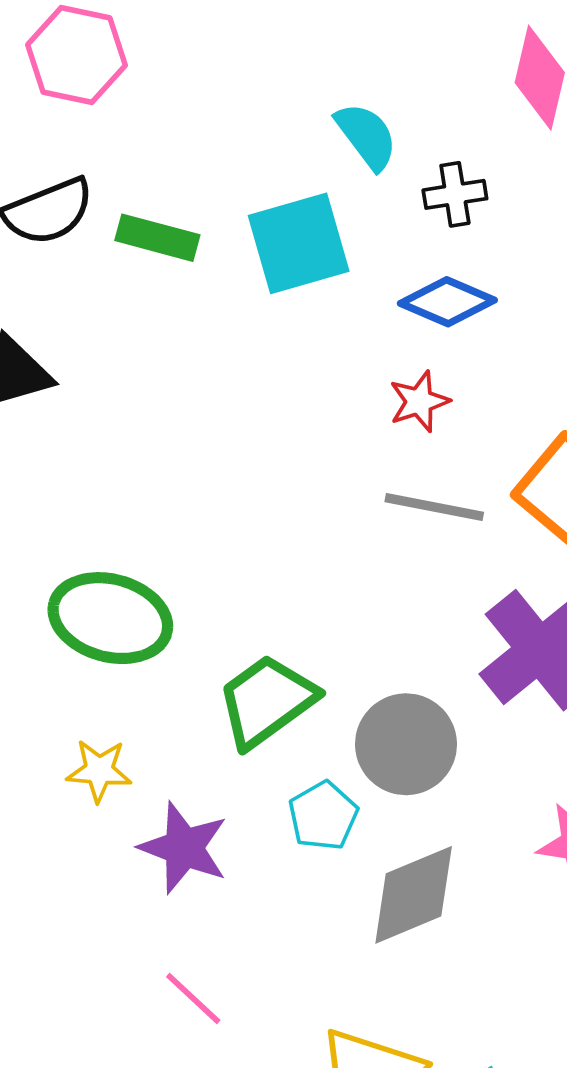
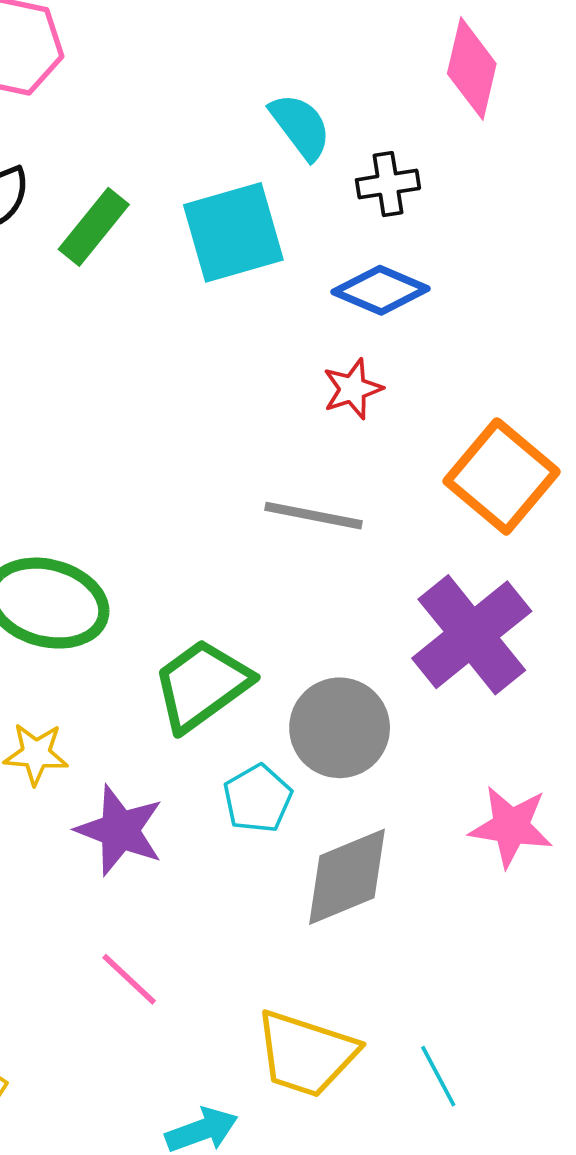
green rectangle: (157, 238) -> (94, 227), turned -66
gray line: (434, 507) -> (313, 516), moved

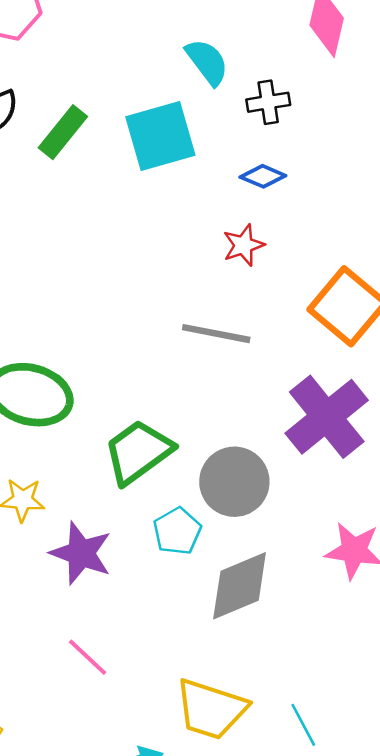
blue diamond: (381, 290) -> (263, 176), size x0.7

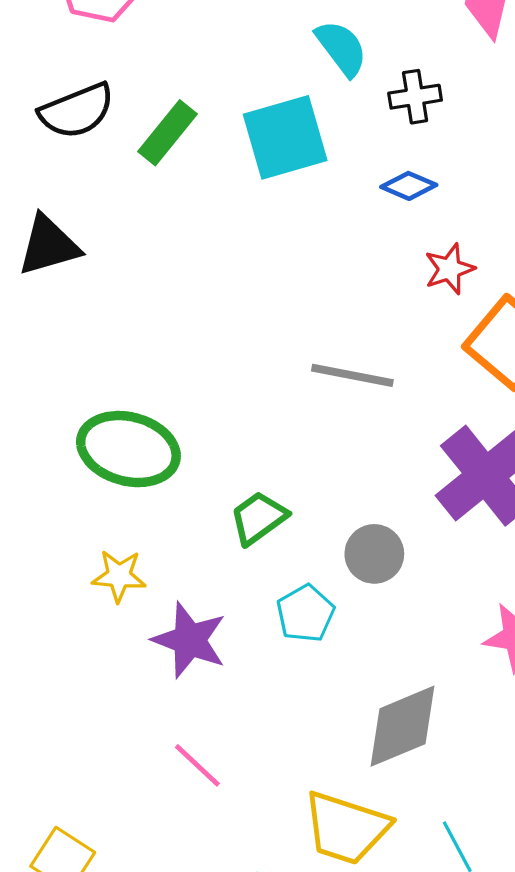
red star: (243, 245) -> (449, 269), moved
green trapezoid: (138, 452) -> (258, 518), size x0.7
gray circle: (234, 482) -> (374, 554), size x0.7
gray diamond: (240, 586) -> (402, 726), moved

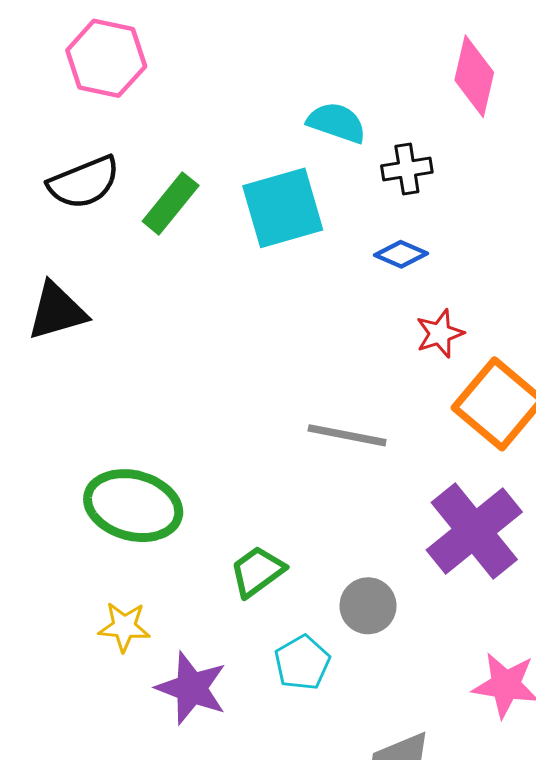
cyan semicircle: (341, 48) -> (337, 123), turned -34

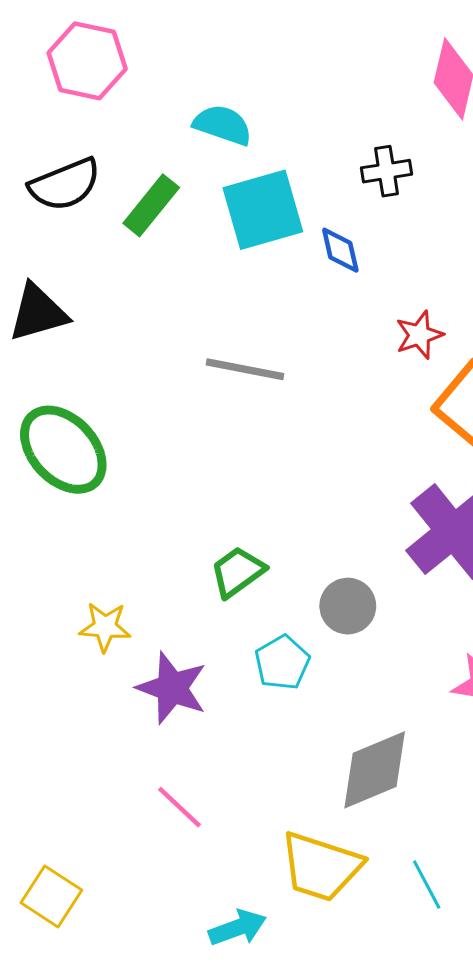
cyan semicircle: (337, 123) -> (223, 125), moved
blue diamond: (401, 254) -> (340, 250), moved, turned 54
gray line: (347, 435) -> (245, 369), moved
green ellipse: (133, 506) -> (63, 450), moved, turned 32

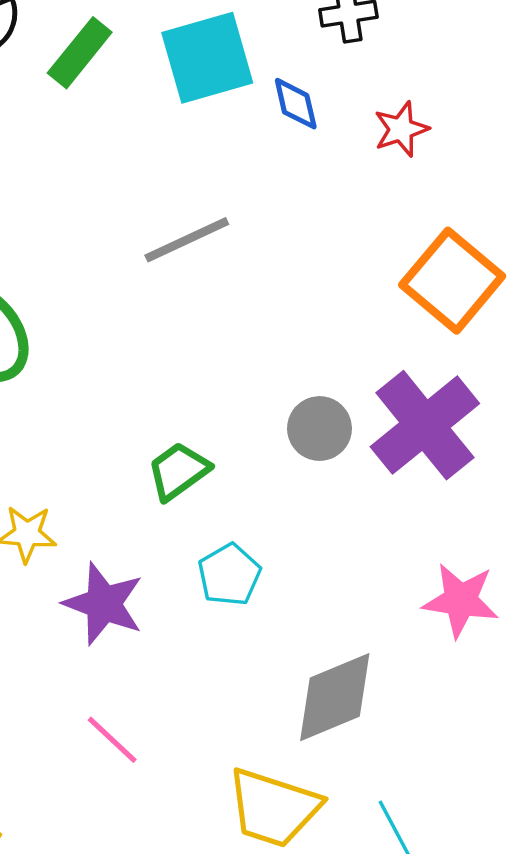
red star: (419, 335) -> (401, 129), moved
gray line: (245, 369) -> (187, 240), turned -36
gray circle: (348, 606) -> (319, 429), moved

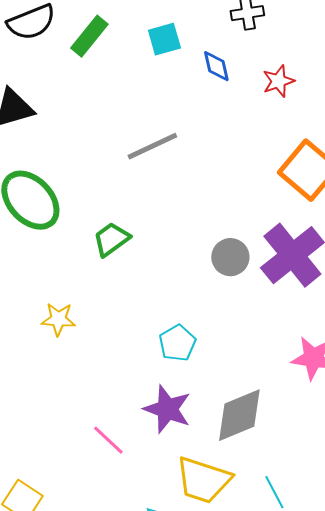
cyan square: (207, 58) -> (164, 39), size x0.6
green trapezoid: (178, 471) -> (111, 239), moved
purple star: (104, 604) -> (167, 409), moved

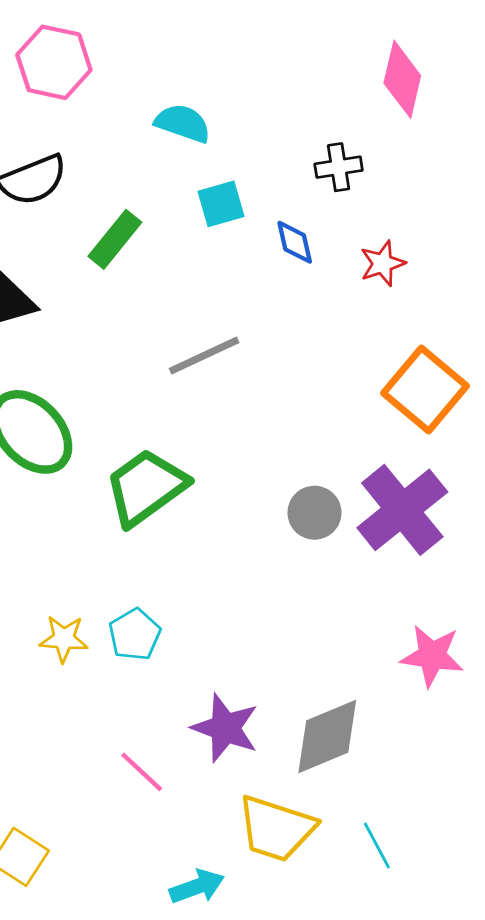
green rectangle: (89, 36) -> (115, 239), moved
green trapezoid: (111, 239) -> (146, 487), size x1.6
yellow star: (58, 319) -> (64, 639), moved
cyan pentagon: (177, 343) -> (135, 635), moved

